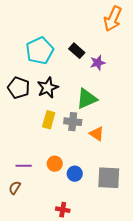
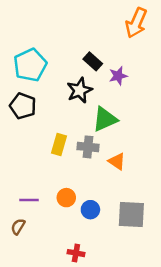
cyan pentagon: (40, 51) -> (30, 65), moved
black star: (48, 88) -> (80, 90), moved

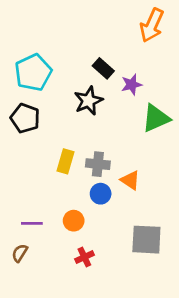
green triangle: (105, 119) -> (156, 118), moved
blue circle: (90, 210) -> (101, 194), moved
red cross: (76, 253) -> (84, 257), moved, turned -35

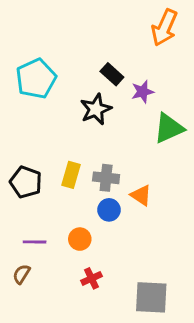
black pentagon: (25, 118) -> (26, 182), moved
gray square: (146, 240) -> (151, 297), moved

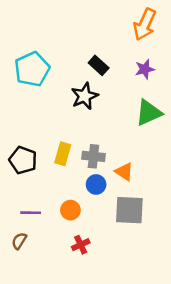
purple star: (143, 92) -> (145, 69), moved
gray square: (151, 297) -> (129, 210), moved

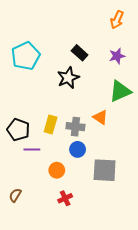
orange arrow: (145, 24) -> (117, 20), size x0.7
orange triangle: (124, 172) -> (100, 117), moved
purple line: (31, 213) -> (32, 149), moved

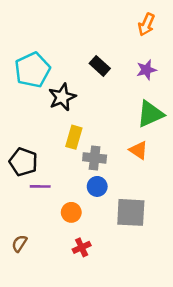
black star: (68, 78) -> (62, 97), moved
orange triangle: (100, 117) -> (139, 150), moved
yellow rectangle: (51, 125) -> (74, 137), moved

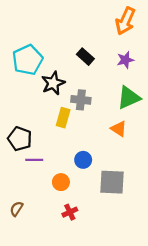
orange arrow: (146, 25) -> (125, 21), size x1.4
gray cross: (95, 158) -> (81, 100), moved

